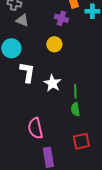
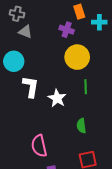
yellow circle: (54, 44) -> (77, 57), moved, size x1.5
green line: (75, 91) -> (86, 87), moved

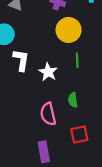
pink semicircle: (39, 146) -> (48, 114), moved

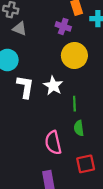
green line: (77, 60) -> (74, 104), moved
white star: (48, 72) -> (53, 86), moved

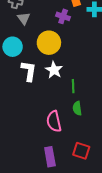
gray triangle: (20, 29) -> (24, 18), turned 32
yellow circle: (74, 56) -> (49, 43), moved
red square: (86, 164) -> (81, 151), moved, turned 30

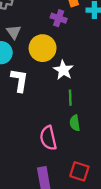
gray triangle: (24, 18) -> (14, 32), moved
white star: (54, 70) -> (63, 70), moved

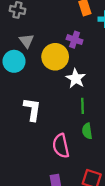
purple cross: (59, 18) -> (75, 40), moved
white L-shape: (19, 80) -> (32, 109), moved

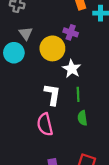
white L-shape: (32, 109) -> (52, 94), moved
pink semicircle: (61, 146) -> (45, 124), moved

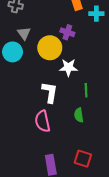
white star: (72, 69) -> (68, 67), turned -30
green line: (78, 94) -> (86, 90), moved

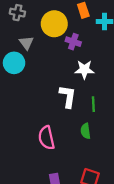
yellow circle: (50, 48) -> (54, 24), moved
white star: (68, 67) -> (84, 70), moved
white L-shape: (50, 92) -> (68, 96), moved

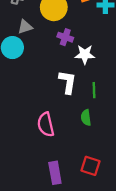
purple cross: (73, 42) -> (65, 37), moved
gray triangle: (26, 43) -> (25, 27), turned 48

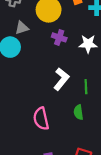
white star: (85, 54) -> (88, 44), moved
white L-shape: (68, 82) -> (61, 79), turned 30

